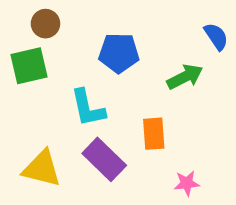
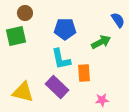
cyan L-shape: (88, 108) -> (61, 59), moved

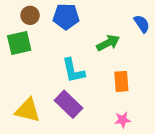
blue pentagon: (65, 29) -> (66, 17), moved
green arrow: (101, 42) -> (108, 43), moved
orange rectangle: (84, 73) -> (121, 81), moved

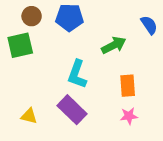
cyan L-shape: (73, 71) -> (77, 74), turned 32
yellow triangle: (28, 110) -> (29, 116), size x0.6
pink star: (123, 120) -> (129, 116), moved

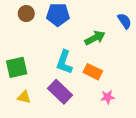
green square: (20, 45) -> (17, 67), moved
orange rectangle: (128, 86) -> (93, 72), moved, turned -60

